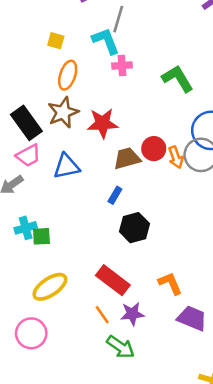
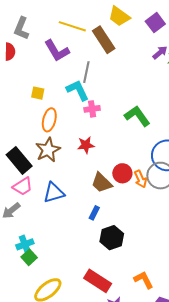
red star: (103, 123) -> (86, 145), moved, size x0.7
brown trapezoid: (127, 158) -> (102, 183), turned -115
green square: (41, 236) -> (29, 257), moved, turned -35

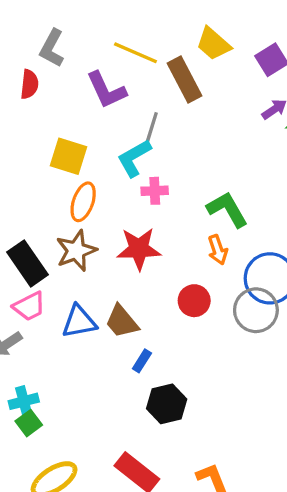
cyan L-shape: (78, 90) -> (134, 158), turned -100
yellow square: (38, 93) -> (68, 156), size x1.6
red star: (86, 145) -> (139, 249), size x1.5
orange arrow: (141, 179) -> (218, 250), moved
brown trapezoid: (102, 183) -> (122, 322), moved

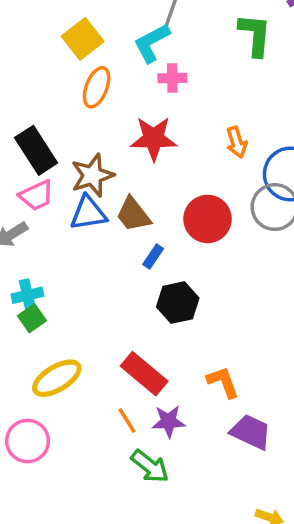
yellow square: (68, 156) -> (83, 39), turned 33
green L-shape: (227, 209) -> (255, 35), moved, turned 33
brown star: (76, 251) -> (92, 175), moved
red circle: (194, 301) -> (208, 219), moved, size x1.4

